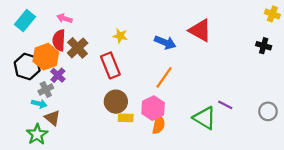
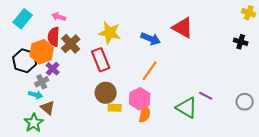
yellow star: (120, 36) -> (110, 33), size x1.6

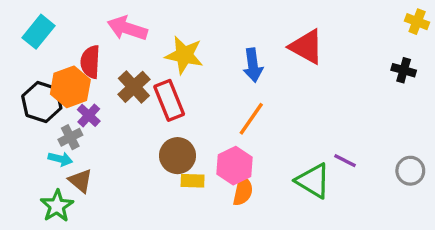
pink arrow: (59, 17) -> (127, 28), moved, size x1.6
blue arrow: (151, 39) -> (253, 65), turned 60
brown cross: (71, 44) -> (134, 87), moved

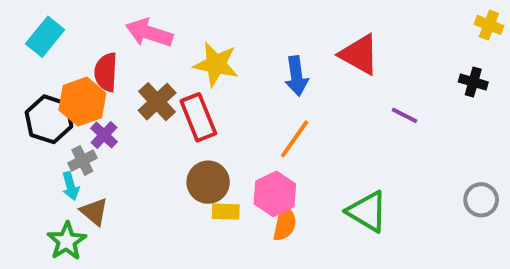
cyan arrow: (60, 159) -> (71, 186), turned 60
purple line: (345, 161) -> (405, 115), moved

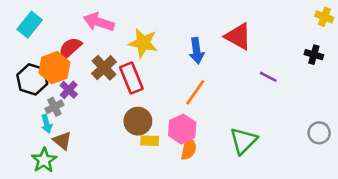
red semicircle: (106, 72) -> (70, 48), turned 45
green triangle: (367, 212) -> (243, 141), turned 44

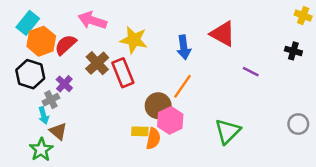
orange hexagon: (54, 68) -> (41, 41), moved
brown circle: (138, 121) -> (158, 106), moved
orange semicircle: (189, 149) -> (153, 139), moved

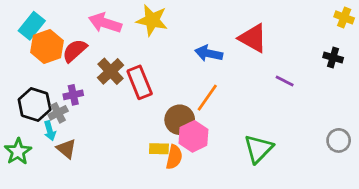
yellow star: (134, 40) -> (152, 20), moved
blue arrow: (184, 47) -> (209, 53), turned 110
black hexagon: (30, 74) -> (35, 105), moved
purple cross: (64, 84) -> (73, 95), turned 35
green star: (41, 150) -> (18, 152), moved

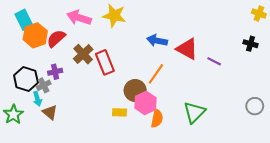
cyan rectangle: (32, 26) -> (24, 20), turned -66
red triangle: (253, 38) -> (187, 49), moved
orange semicircle: (174, 157) -> (157, 119), moved

